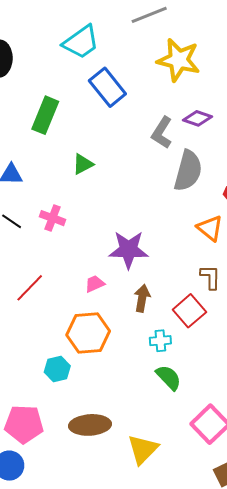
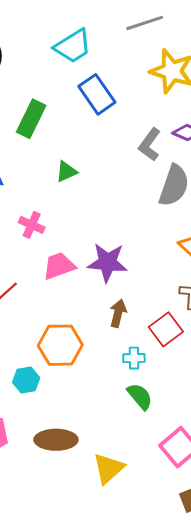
pink trapezoid: (95, 284) -> (59, 266), moved, size x1.6

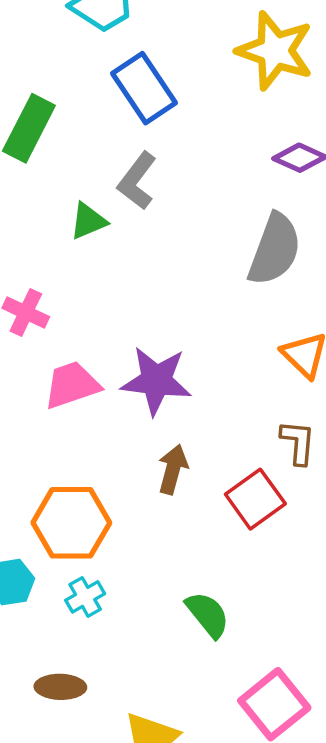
gray L-shape: (150, 145) -> (137, 181), moved
cyan cross: (134, 358) -> (85, 597), moved, turned -30
brown ellipse: (56, 440) -> (60, 687), size x0.7

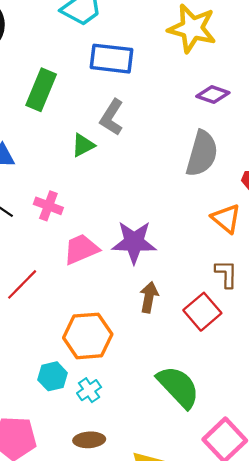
blue rectangle: (144, 88) -> (111, 59), turned -45
cyan cross: (85, 597) -> (89, 390), moved
green semicircle: (208, 615) -> (178, 387), size x1.5

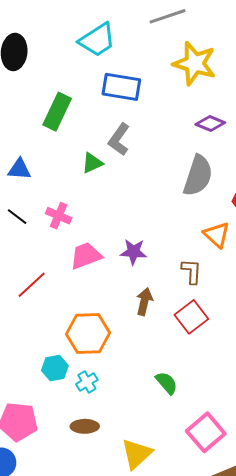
purple star: (134, 242) -> (133, 252), size x0.7
brown L-shape: (226, 274) -> (192, 271), moved
green semicircle: (178, 387) -> (167, 383), size x0.6

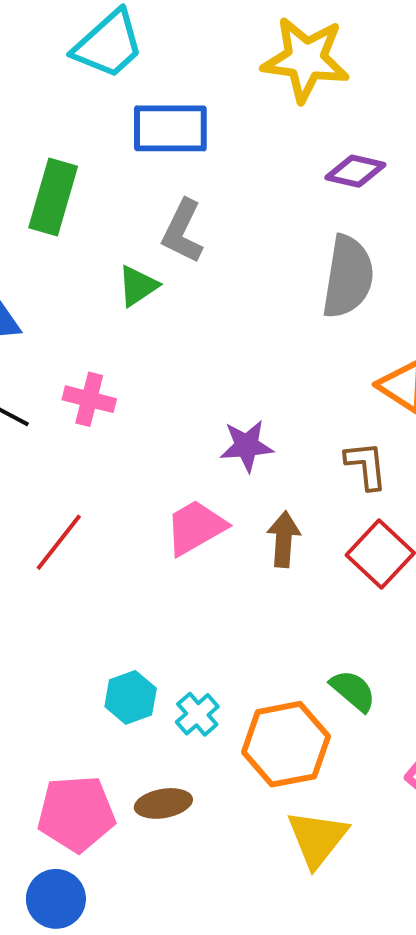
pink trapezoid: (86, 256) -> (196, 527), moved
orange hexagon: (88, 334) -> (286, 744), moved
brown ellipse: (85, 426) -> (163, 803), moved

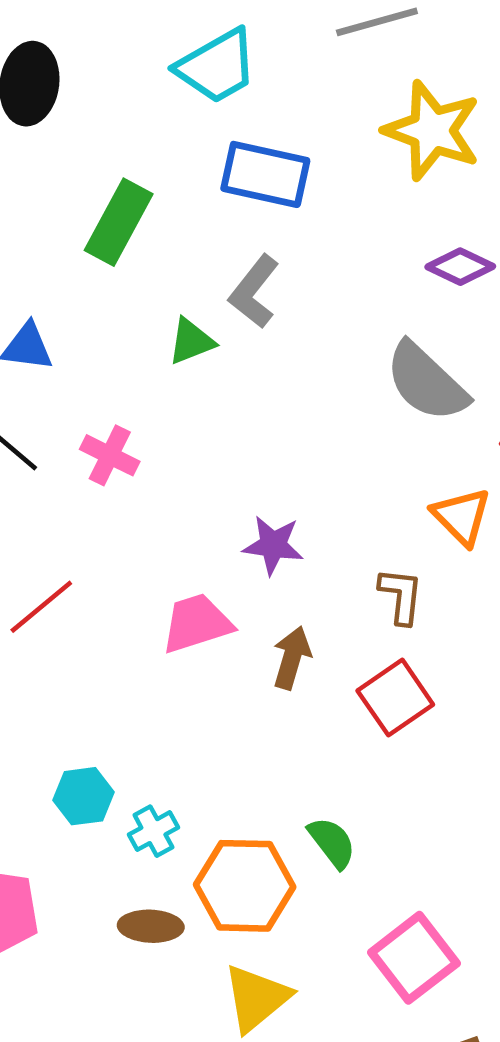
gray semicircle: (348, 277) -> (426, 382), turned 112
brown ellipse: (163, 803) -> (151, 926), moved

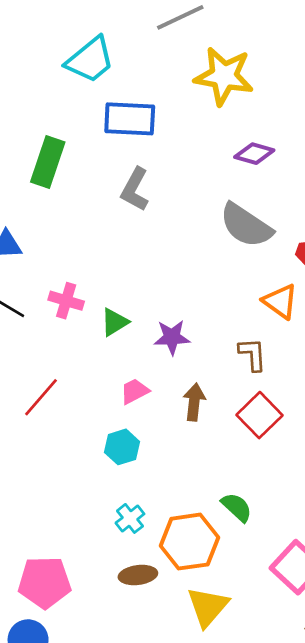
green triangle: (191, 341) -> (114, 322), moved
pink trapezoid: (197, 623) -> (135, 391), size x0.7
cyan hexagon: (84, 796) -> (122, 447), moved

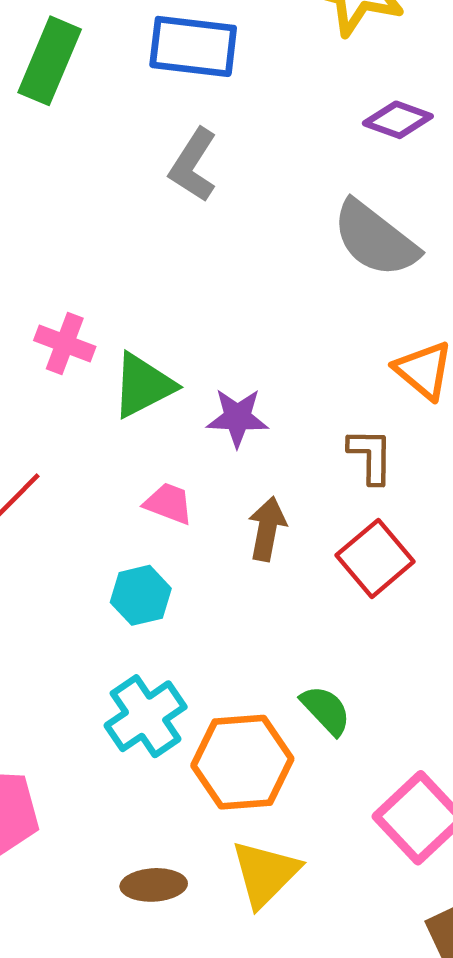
green rectangle: (48, 162) -> (50, 61), moved
green triangle: (114, 322) -> (143, 385), size x1.4
pink trapezoid: (135, 391) -> (168, 503), turned 44
cyan cross: (130, 518) -> (146, 716), size x1.6
brown ellipse: (138, 575) -> (154, 885), moved

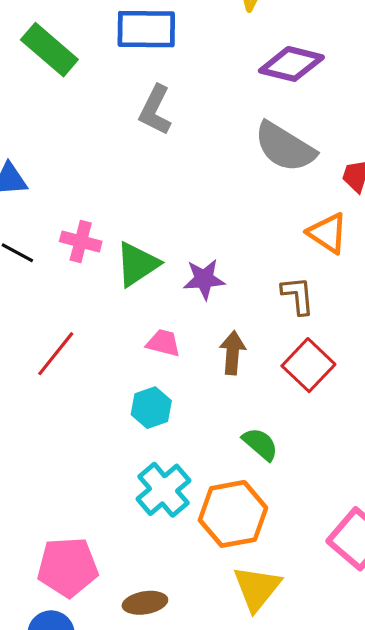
green rectangle: (50, 61) -> (49, 50), turned -66
purple diamond: (398, 120) -> (291, 64), size x1.4
green semicircle: (326, 710) -> (260, 444), moved
brown ellipse: (154, 885) -> (145, 603), moved

